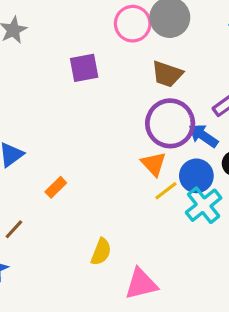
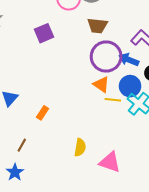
yellow line: (166, 191) -> (113, 100), turned 56
pink triangle: (141, 284) -> (110, 162), turned 45

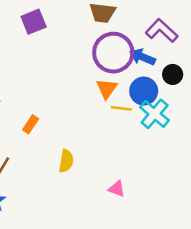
orange triangle: (101, 84) -> (107, 88), turned 30
yellow semicircle: (80, 147) -> (66, 161), moved
pink triangle: (110, 162) -> (117, 189), size x0.6

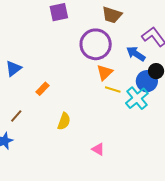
purple circle: (113, 53) -> (96, 44), moved
blue circle: (144, 91) -> (147, 81), moved

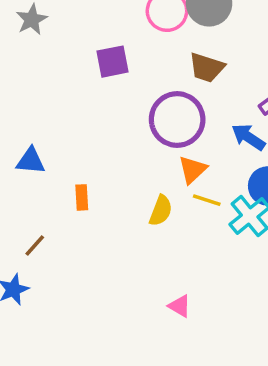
blue triangle: (13, 68) -> (31, 161), turned 42
orange rectangle: (42, 89) -> (82, 197), turned -48
yellow semicircle: (64, 121) -> (161, 211), moved

